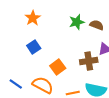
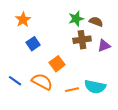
orange star: (33, 18) -> (23, 20), moved
brown cross: (89, 61) -> (82, 40), moved

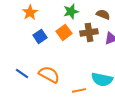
green star: (76, 19) -> (71, 11), moved
orange square: (57, 64) -> (64, 32), moved
orange line: (72, 90) -> (79, 90), moved

